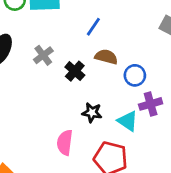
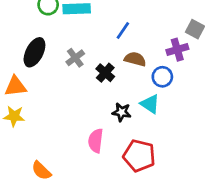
purple cross: (151, 104) -> (177, 50), moved
cyan triangle: (128, 121) -> (150, 104), moved

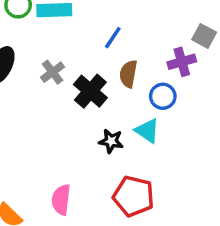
brown semicircle: (135, 59) -> (128, 74), turned -95
black cross: (105, 73) -> (90, 91), size x1.4
pink semicircle: (96, 141) -> (61, 200), moved

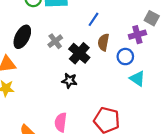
cyan triangle: (147, 131) -> (137, 78), moved
black star: (111, 141) -> (69, 81), moved

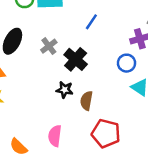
brown semicircle: (103, 42) -> (86, 101), moved

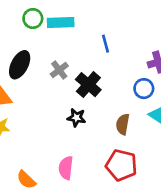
blue line: (91, 22) -> (105, 44), turned -49
brown semicircle: (86, 101) -> (123, 124), moved

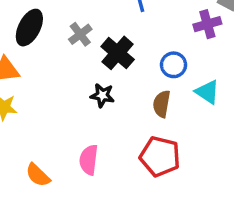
blue circle: (144, 89) -> (174, 65), moved

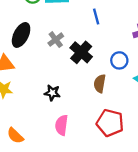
black star: (102, 95) -> (52, 93), moved
brown semicircle: (162, 104) -> (100, 84), moved
orange semicircle: (38, 175) -> (15, 136), moved

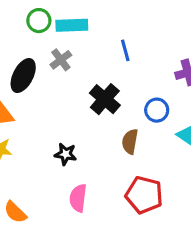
gray cross: (56, 40) -> (61, 60), moved

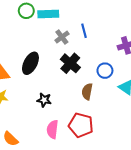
gray cross: (61, 60) -> (62, 37), moved
black ellipse: (23, 76) -> (30, 63), moved
red pentagon: (144, 195) -> (81, 125), moved

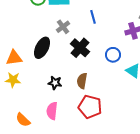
gray cross: (62, 37) -> (63, 27), moved
brown semicircle: (87, 92) -> (82, 81), moved
pink semicircle: (53, 129) -> (52, 111), moved

